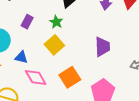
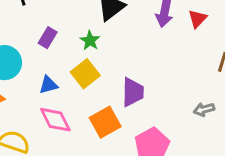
purple trapezoid: (102, 47) -> (133, 92), moved
blue triangle: (21, 57) -> (48, 85), moved, turned -32

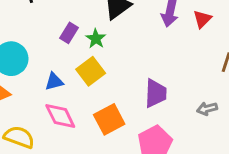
purple rectangle: (48, 38) -> (69, 33), moved
purple trapezoid: (133, 92) -> (156, 93), moved

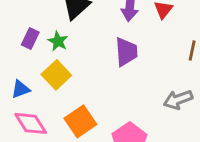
purple trapezoid: (156, 93) -> (126, 52), moved
gray arrow: (207, 109) -> (178, 100), size x1.4

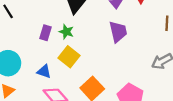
blue triangle: (21, 89) -> (44, 71), turned 48

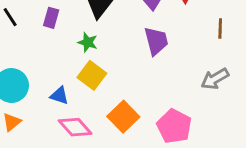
purple rectangle: (46, 33) -> (51, 18), moved

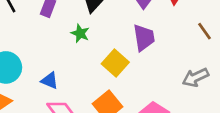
brown line: (220, 29) -> (204, 31), turned -42
yellow square: (92, 75) -> (115, 63), moved

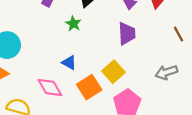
yellow square: (115, 63) -> (113, 72), moved
blue triangle: (50, 81) -> (69, 63), moved

